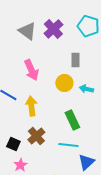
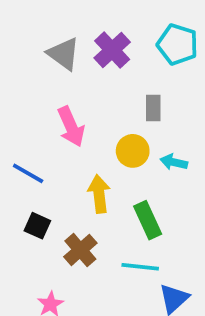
yellow arrow: (31, 106) -> (99, 194), moved
black square: (13, 144) -> (37, 226), moved

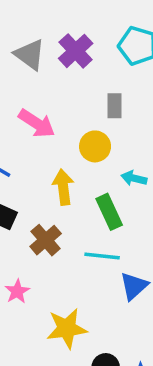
pink arrow: (71, 127) -> (37, 123), turned -33
cyan arrow: (174, 162) -> (134, 178), moved

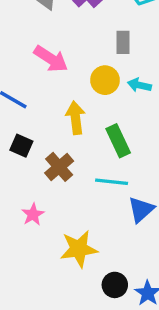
cyan arrow: (134, 178) -> (139, 85), moved

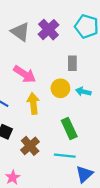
yellow arrow: (76, 118) -> (33, 103), moved

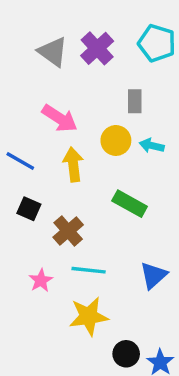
green rectangle: (69, 128) -> (130, 204), turned -36
cyan line: (65, 156) -> (89, 270), moved

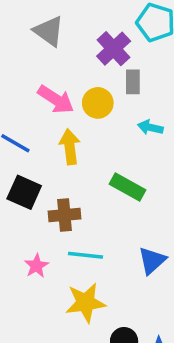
purple cross: (97, 48) -> (114, 49), moved
yellow circle: (116, 140) -> (98, 103), moved
black square: (29, 209) -> (24, 192), size x1.4
brown cross: (68, 231) -> (64, 215), turned 36

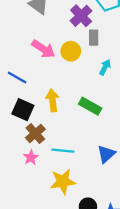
cyan arrow: (150, 127) -> (105, 67), turned 105
yellow arrow: (70, 147) -> (52, 100), moved
brown cross: (64, 215) -> (35, 134), moved, turned -36

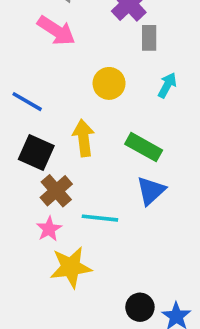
pink arrow: (43, 49) -> (56, 31), moved
yellow circle: (71, 51) -> (109, 83), moved
blue triangle: (106, 154) -> (151, 191), moved
yellow star: (63, 182) -> (71, 267), moved

